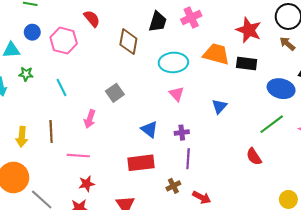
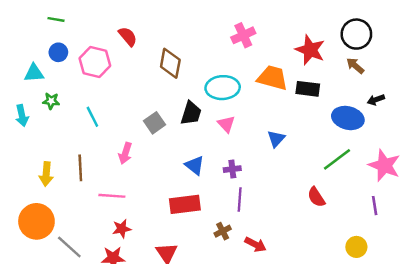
black trapezoid: (158, 22) -> (191, 113), moved

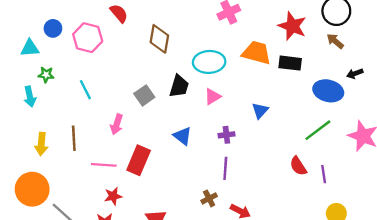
cyan arrow: (22, 116) -> (30, 97), moved
pink triangle: (226, 124) -> (213, 97), turned 42
purple cross: (232, 169) -> (226, 135), moved
red rectangle: (185, 204) -> (139, 160), moved, turned -60
purple line: (375, 206) -> (324, 174), moved

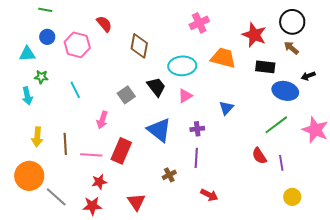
black rectangle: (290, 63) -> (265, 67), moved
black trapezoid: (179, 86) -> (156, 87), turned -55
blue triangle: (183, 136) -> (159, 130), size x1.5
brown line: (74, 138) -> (65, 144), moved
brown cross: (209, 198) -> (169, 175), moved

